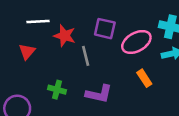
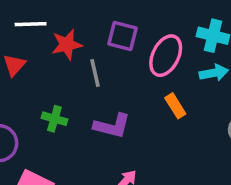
red star: (65, 36) -> (67, 44), turned -30
pink ellipse: (136, 42) -> (166, 56), turned -36

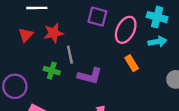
red star: (67, 44) -> (54, 33), moved
gray line: (95, 73) -> (70, 55), moved

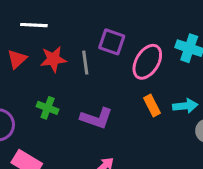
cyan arrow: (157, 42) -> (185, 106), moved
gray line: (70, 55) -> (85, 63), moved

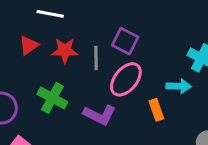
pink ellipse: (147, 62) -> (126, 79), moved
cyan arrow: (185, 106) -> (179, 86), moved
green cross: (48, 108) -> (52, 98), size x1.4

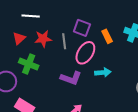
cyan arrow: (179, 86) -> (103, 72), moved
green cross: (52, 98) -> (29, 64), moved
orange rectangle: (156, 110) -> (107, 36), moved

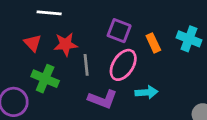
red triangle: (19, 38) -> (33, 43), turned -32
gray line: (64, 41) -> (86, 65), moved

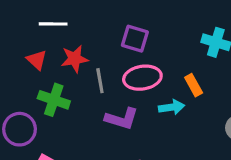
orange rectangle: (153, 43) -> (194, 85), moved
pink ellipse: (123, 65) -> (142, 78), turned 52

